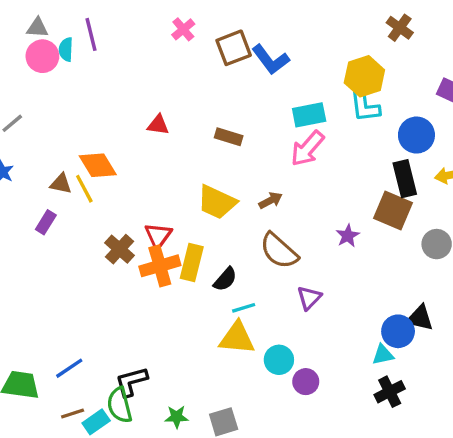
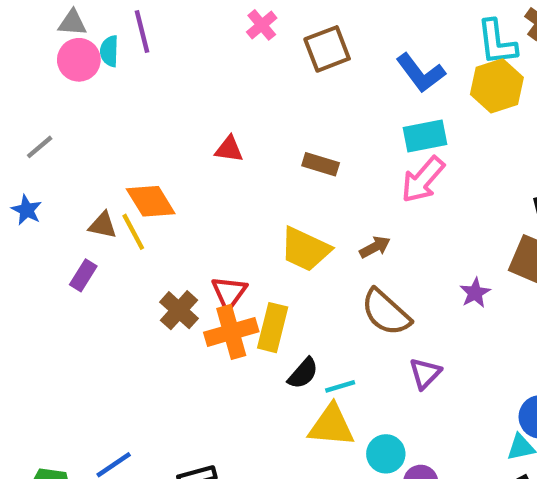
blue L-shape: (271, 60) -> (421, 73), moved
cyan L-shape: (364, 105) -> (497, 42), moved
black semicircle: (225, 279) -> (303, 373), moved

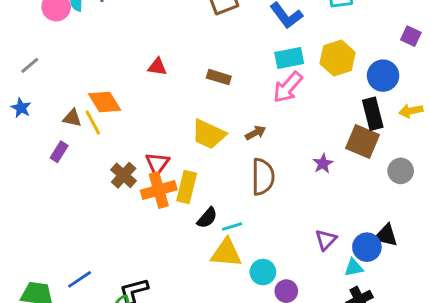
yellow hexagon: (497, 86) -> (338, 58), moved
brown semicircle: (386, 312) -> (263, 177), turned -132
purple triangle: (425, 373) -> (326, 240), moved

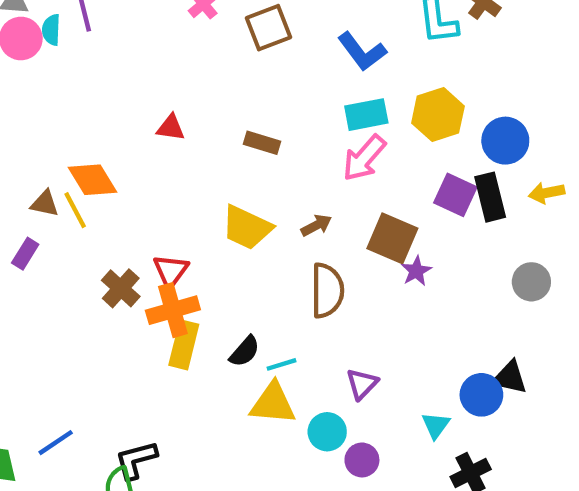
purple square: (411, 36) -> (455, 195), moved, size x1.4
brown square: (363, 142) -> (392, 238), moved
yellow rectangle: (187, 187) -> (184, 345), moved
purple triangle: (326, 240) -> (362, 384), moved
cyan triangle: (354, 268) -> (436, 425), moved, turned -42

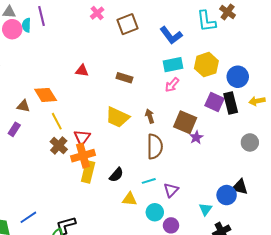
pink arrow: (364, 158) -> (172, 85), size x0.7
yellow line: (75, 210) -> (57, 121), moved
brown arrow: (316, 225) -> (150, 116), turned -80
cyan line: (282, 364) -> (149, 181), moved
yellow triangle: (273, 403) -> (130, 199), size x0.7

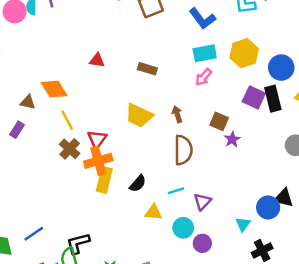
brown square: (185, 122) -> (219, 121), size x0.7

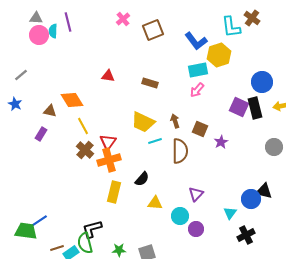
yellow hexagon: (244, 53) -> (219, 55), moved
brown square: (219, 121) -> (200, 129), moved
yellow rectangle: (104, 180) -> (114, 192), moved
cyan line: (176, 191) -> (155, 141), moved
blue line: (34, 234) -> (39, 221), moved

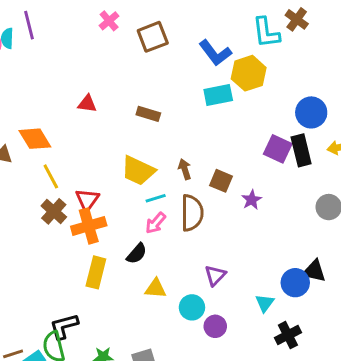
pink arrow: (197, 90) -> (156, 223), moved

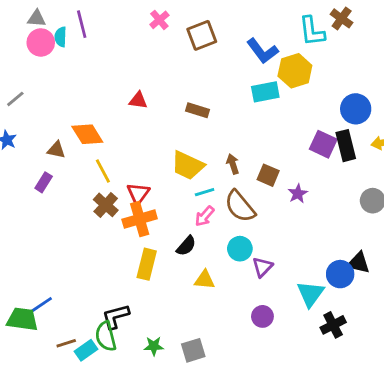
brown semicircle: (192, 213) -> (240, 206), turned 140
cyan triangle: (265, 303) -> (310, 294), size x1.5
cyan circle: (192, 307) -> (240, 249), moved

